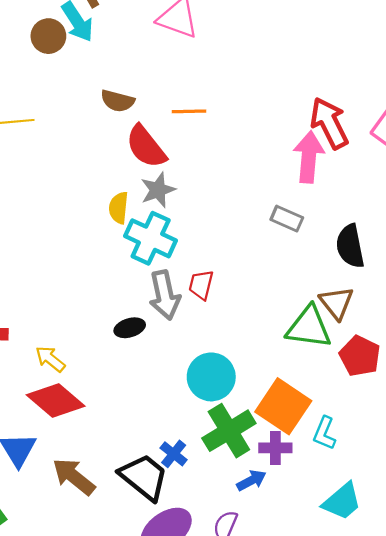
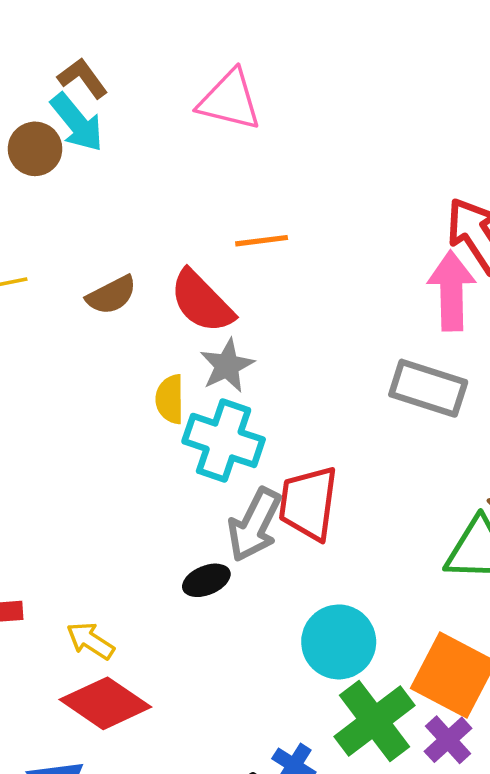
brown semicircle: (118, 101) -> (111, 295), moved, turned -36
gray rectangle: (287, 219) -> (428, 388), size x1.5
red trapezoid: (201, 285) -> (308, 503), size x1.6
gray arrow: (165, 295) -> (254, 525), turned 45
purple cross: (275, 448) -> (448, 740), turned -36

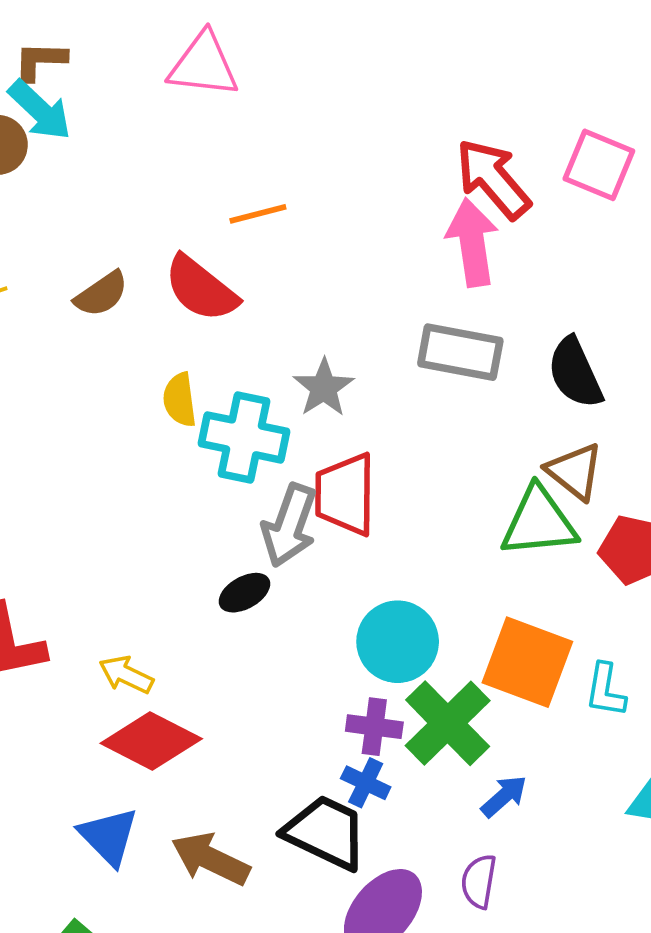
brown L-shape: (83, 78) -> (40, 61), turned -45
gray star: (227, 366) -> (324, 388), moved
purple cross: (448, 740) -> (374, 727), moved, turned -33

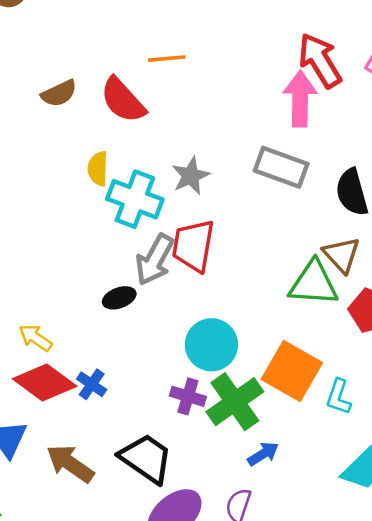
blue cross: (366, 783) -> (92, 384), moved

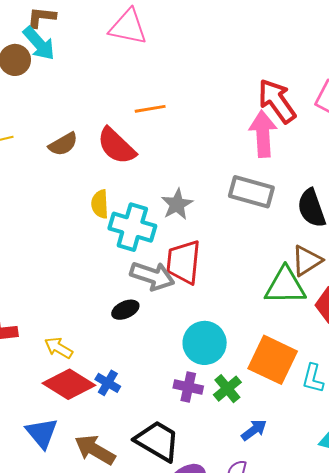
brown triangle: (342, 255) -> (307, 261), turned 44
gray arrow: (155, 260) -> (152, 276), turned -96
green cross: (235, 402) -> (227, 389), size x0.6

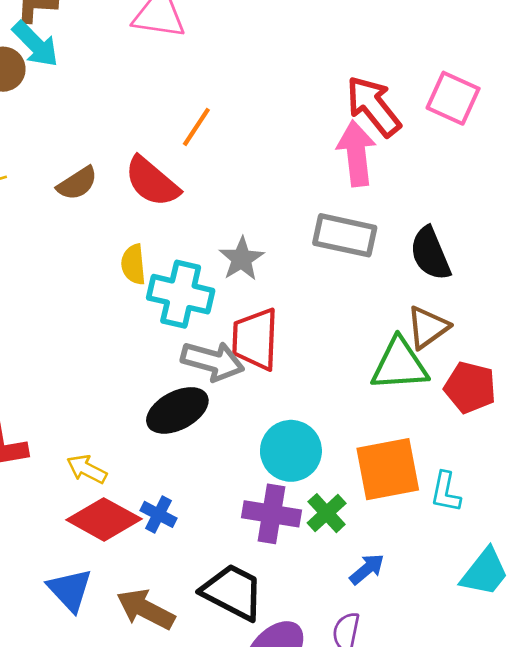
orange line: (150, 109) -> (196, 127), turned -44
black ellipse: (125, 310) -> (177, 410), size x1.6
orange square: (273, 360) -> (388, 469), turned -33
purple cross: (188, 387) -> (272, 514), size x1.4

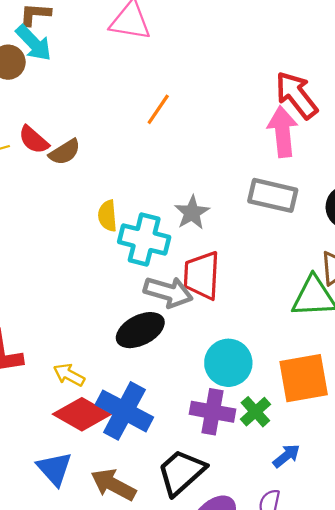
red semicircle: (152, 182) -> (34, 140), moved, size x0.7
blue cross: (159, 514) -> (124, 411), size x2.0
black trapezoid: (233, 592) -> (181, 472), turned -70

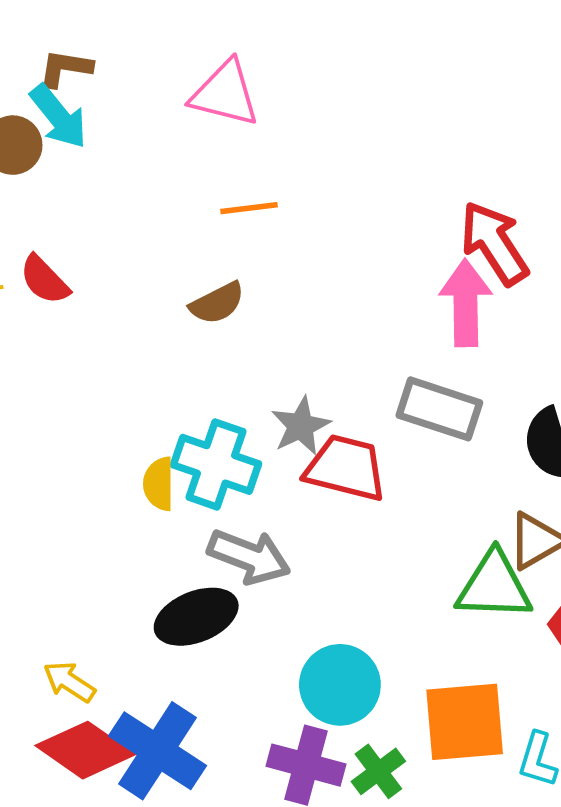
orange line: (158, 109) -> (249, 208), moved, turned 44
brown semicircle: (65, 152) -> (217, 303), moved
yellow semicircle: (108, 216) -> (159, 484), moved
red trapezoid: (202, 275) -> (346, 468), moved, turned 96

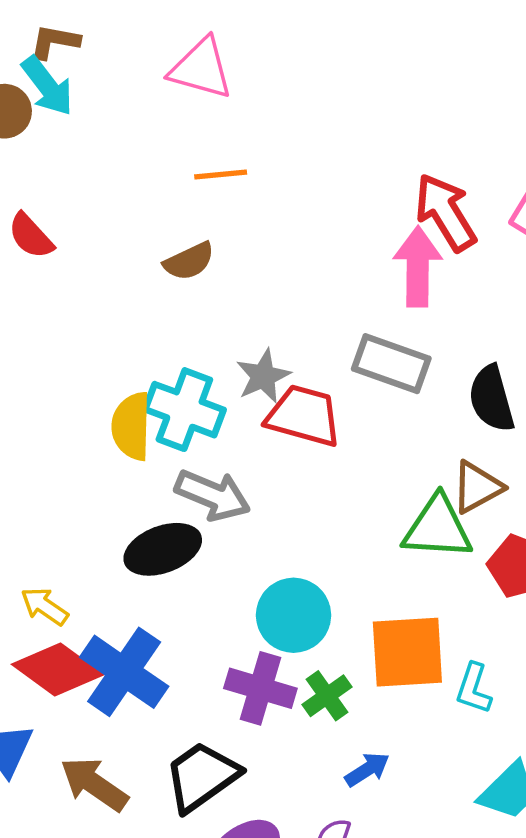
yellow semicircle: (159, 484) -> (131, 426), size x1.4

